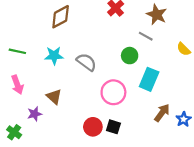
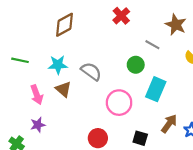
brown star: (157, 15) -> (176, 25), moved
pink arrow: (17, 85) -> (37, 95), moved
brown triangle: (54, 97) -> (63, 89), moved
black square: (113, 127) -> (140, 138), moved

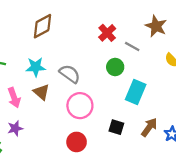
red cross: (121, 16) -> (107, 33), moved
pink circle: (119, 103) -> (80, 106), moved
black square: (140, 138) -> (116, 127), moved

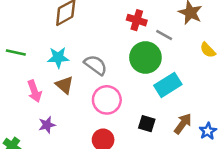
red cross: (107, 33) -> (137, 20), turned -30
green circle: (115, 67) -> (145, 58), size x1.6
cyan rectangle: (136, 92) -> (168, 85), turned 35
purple star: (15, 128) -> (47, 125), moved

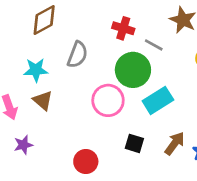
gray semicircle: (96, 65) -> (77, 55), moved, turned 75
pink circle: (107, 100) -> (108, 100), moved

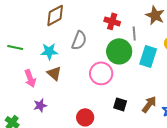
gray line: (154, 45) -> (134, 33), turned 56
cyan rectangle: (158, 100) -> (148, 56), moved, turned -40

